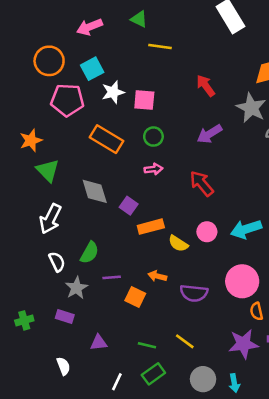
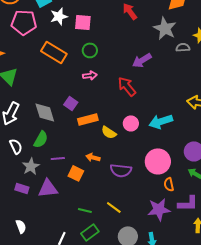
purple arrow: (210, 134) -> (142, 60), moved
gray diamond: (95, 191) -> (45, 112), moved
purple triangle: (99, 343) -> (48, 188), moved, size x1.5

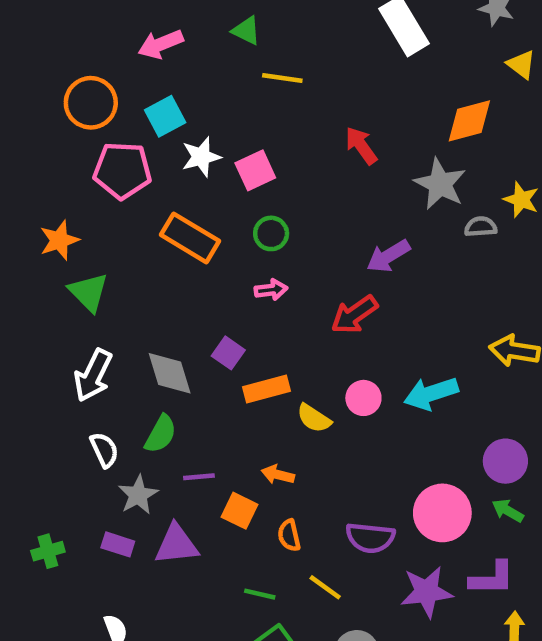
pink square: (83, 22) -> (255, 170), turned -30
red arrow: (127, 86) -> (354, 315), turned -85
pink circle: (158, 161) -> (442, 513), moved
purple semicircle: (121, 170) -> (370, 538), moved
orange semicircle: (169, 184) -> (289, 535), moved

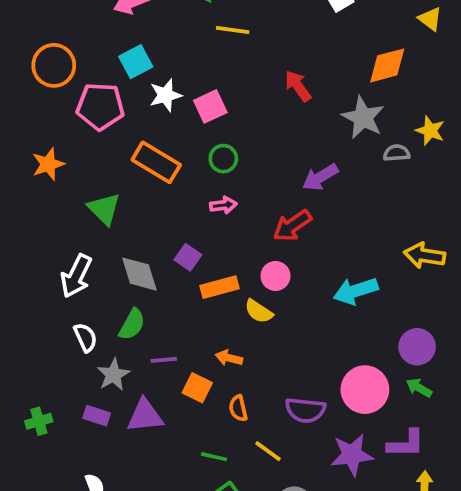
orange circle: (91, 103) -> (54, 65), moved
green triangle: (89, 292) -> (104, 209), moved
pink circle: (363, 398) -> (275, 276), moved

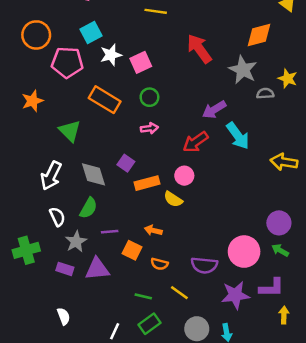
red arrow: (298, 86) -> (199, 49), size x1.4
cyan arrow: (356, 291) -> (238, 136), moved, turned -108
orange semicircle: (238, 408) -> (159, 264), turned -63
green cross: (39, 421) -> (26, 250), moved, size x1.5

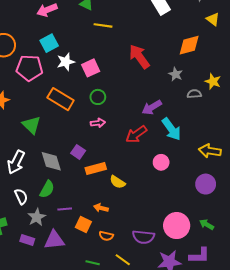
gray star: (243, 70) -> (176, 74), size x0.6
pink circle: (184, 176) -> (161, 162), moved
purple circle: (279, 223) -> (206, 184), moved

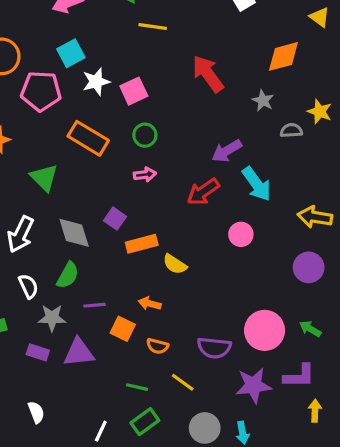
gray star: (37, 217) -> (52, 318), turned 30

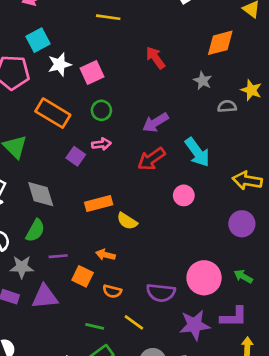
red arrow: (208, 74) -> (155, 58), size x0.7
purple arrow: (227, 151) -> (155, 123), moved
purple square: (115, 219) -> (76, 156), moved

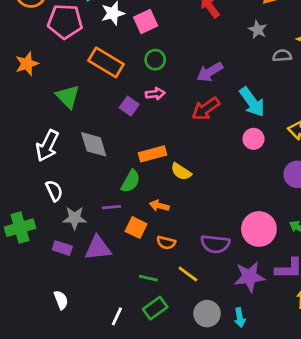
pink circle: (184, 195) -> (253, 139), moved
green semicircle: (35, 231) -> (131, 181), moved

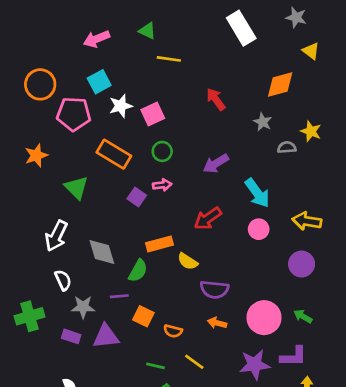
red arrow: (206, 109) -> (208, 218), moved
gray diamond: (94, 144) -> (102, 252), moved
orange arrow: (159, 206) -> (217, 323), moved
purple semicircle: (215, 244) -> (214, 289), moved

